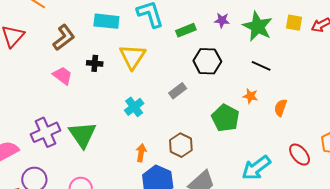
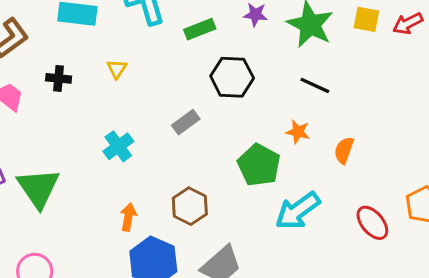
yellow triangle: (132, 57) -> (117, 69), size x0.5
cyan arrow: (256, 168) -> (298, 211), moved

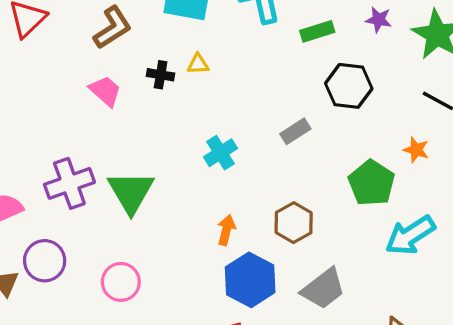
yellow triangle: (117, 69) -> (198, 64), moved, turned 50

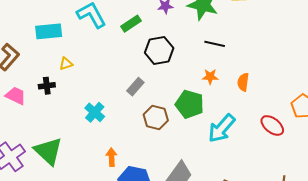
black cross: (161, 75) -> (47, 86), moved
brown hexagon: (294, 223) -> (156, 118), moved

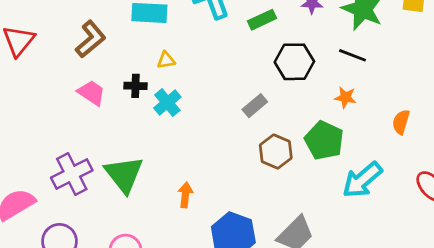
black line: (215, 44) -> (353, 55), moved
orange star: (210, 77) -> (345, 97), moved
cyan cross: (95, 112) -> (167, 103), moved
orange arrow: (112, 157) -> (185, 195), moved

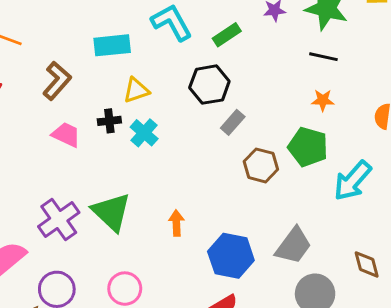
yellow triangle: (166, 60) -> (136, 90), size x1.4
black hexagon: (294, 62) -> (209, 85), moved

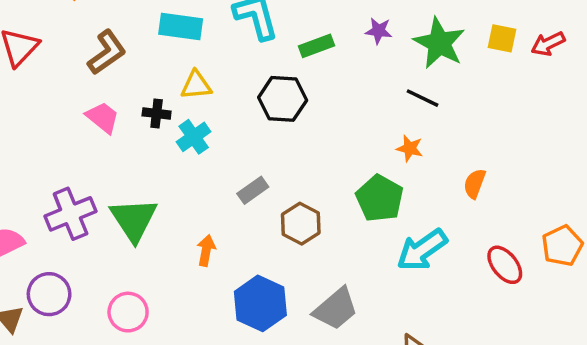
gray rectangle: (233, 122) -> (253, 190), moved
brown hexagon: (261, 165) -> (301, 224), moved

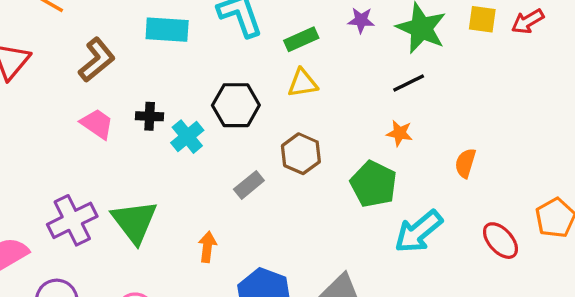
yellow triangle: (196, 85) -> (303, 83), moved
black line: (423, 98) -> (409, 83), turned -48
black hexagon: (283, 99) -> (236, 105), moved
brown hexagon: (301, 224) -> (301, 154), moved

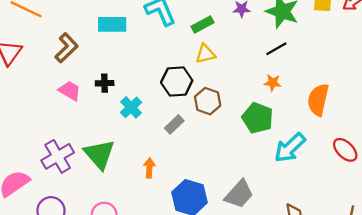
black hexagon: (236, 105) -> (177, 82), moved
cyan cross: (187, 137) -> (131, 107), moved
orange semicircle: (465, 163) -> (318, 100), size x1.6

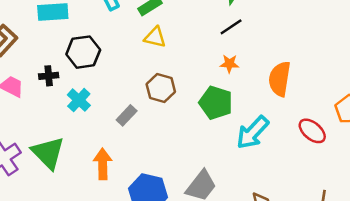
yellow triangle: (205, 54) -> (155, 37), turned 30
black hexagon: (177, 82) -> (83, 52), moved
orange arrow: (149, 168) -> (103, 164), size x1.4

